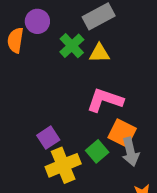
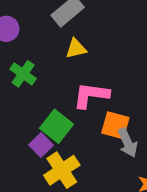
green cross: (72, 46) -> (23, 74), moved
green square: (97, 151) -> (57, 126), moved, size x1.4

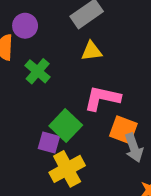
purple square: (41, 145) -> (49, 142), turned -35

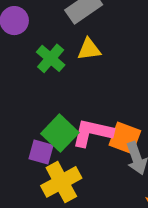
green cross: (38, 71) -> (51, 58), moved
pink L-shape: (102, 98) -> (92, 133), moved

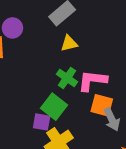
green cross: (51, 58) -> (67, 78), moved
pink L-shape: (92, 133) -> (92, 81), moved

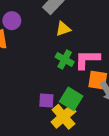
green square: (54, 107) -> (71, 99), moved

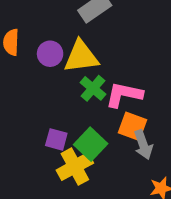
purple circle: (12, 21) -> (50, 54), moved
yellow triangle: (63, 29) -> (81, 57), moved, size x1.6

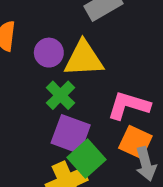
green cross: (93, 88) -> (60, 95), moved
purple square: (56, 139) -> (71, 134), moved, size x1.5

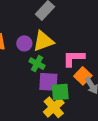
orange square: (135, 142) -> (83, 76), turned 36
green square: (86, 159) -> (60, 92), turned -36

